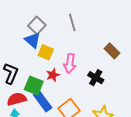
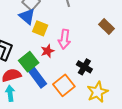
black cross: (96, 78) -> (84, 67), moved
green square: (34, 85) -> (29, 62), turned 30

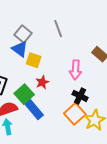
pink arrow: (64, 39) -> (75, 70), moved
orange square: (64, 85) -> (75, 114), moved

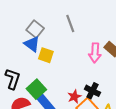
pink arrow: (75, 70) -> (95, 53), moved
red star: (42, 82) -> (74, 97), moved

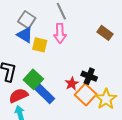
pink arrow: (95, 53) -> (60, 33), moved

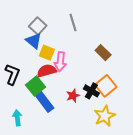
pink arrow: (60, 33) -> (60, 62), moved
brown rectangle: (105, 33) -> (103, 53), moved
orange square: (86, 95) -> (106, 86), moved
red semicircle: (18, 96) -> (47, 71), moved

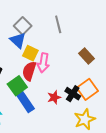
red semicircle: (47, 71) -> (29, 71), turned -60

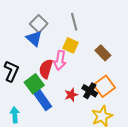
yellow square: (30, 53) -> (71, 45), moved

